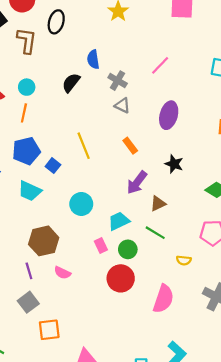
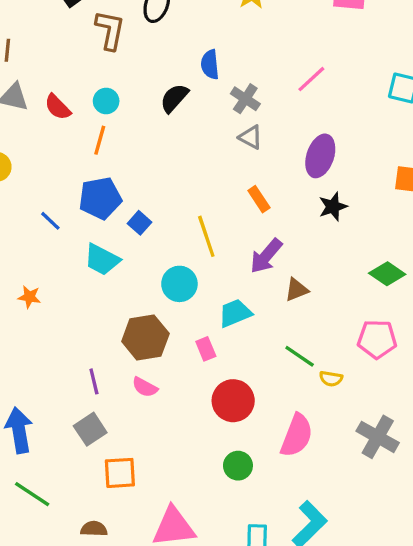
yellow line: (84, 146) -> (206, 236), moved
black star: (174, 164) -> (333, 207), moved, turned 30
green line: (155, 233) -> (300, 356), moved
brown hexagon: (44, 241) -> (145, 338), moved
green circle: (128, 249) -> (238, 466), moved

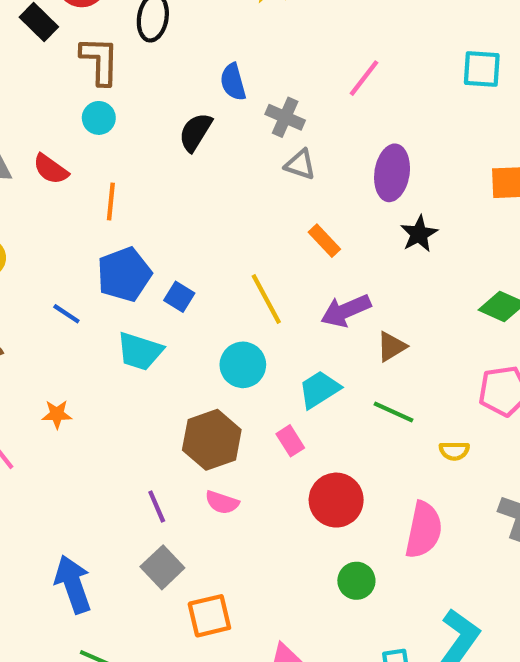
cyan circle: (106, 101) -> (99, 118), moved
purple arrow: (266, 256) -> (346, 311), turned 36
green line: (300, 356) -> (393, 412), moved

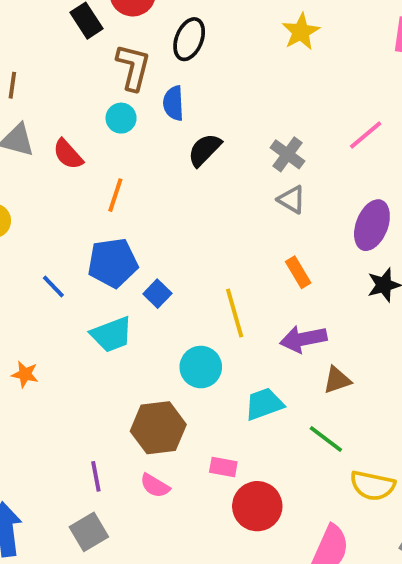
blue semicircle: (233, 82) -> (173, 103), moved
cyan trapezoid: (140, 351) -> (112, 335), turned -51
pink rectangle: (290, 441) -> (223, 467), moved, turned -60
yellow semicircle: (454, 451) -> (373, 486), size x1.6

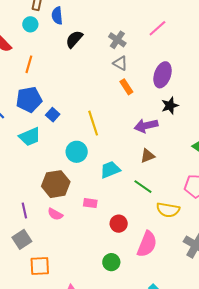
orange rectangle: (298, 272) -> (126, 87), moved
purple arrow: (303, 339) -> (146, 126), moved
red circle: (257, 506) -> (119, 224), moved, size x0.7

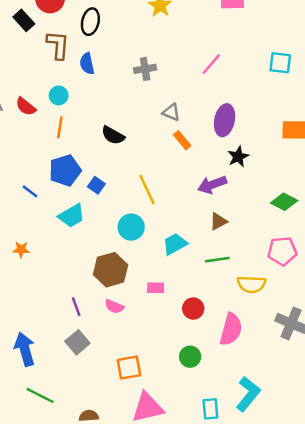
cyan circle: (30, 24) -> (59, 95), moved
black semicircle: (74, 39) -> (113, 135), moved, turned -96
gray cross: (117, 40) -> (145, 69), moved, turned -36
green line: (143, 187) -> (217, 260), turned -36
orange square: (40, 266) -> (129, 368), moved

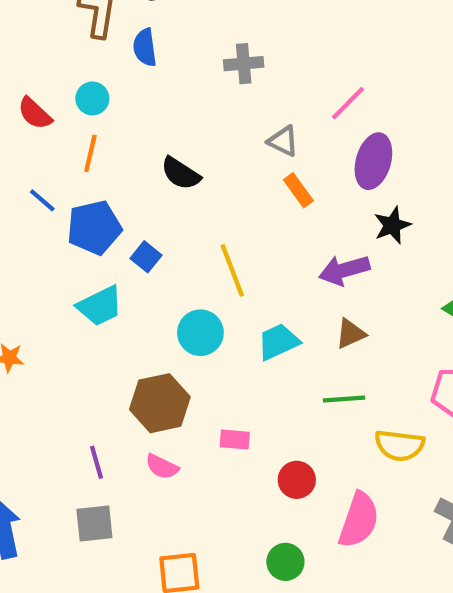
pink line: (211, 64) -> (348, 103), moved
blue line: (30, 191) -> (42, 200), moved
cyan trapezoid: (175, 244) -> (278, 342), moved
gray square: (77, 342) -> (94, 523), turned 30

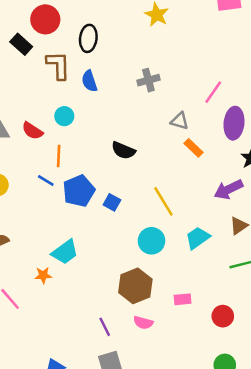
orange line: (90, 153) -> (59, 156), moved
cyan trapezoid: (100, 306) -> (65, 252), moved

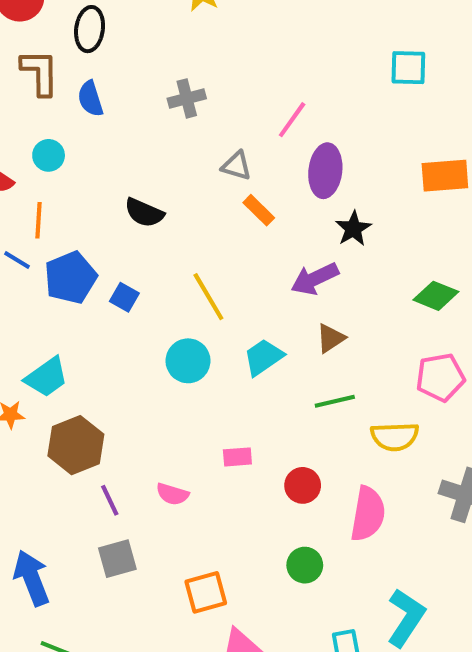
brown hexagon: (135, 286) -> (76, 445), moved

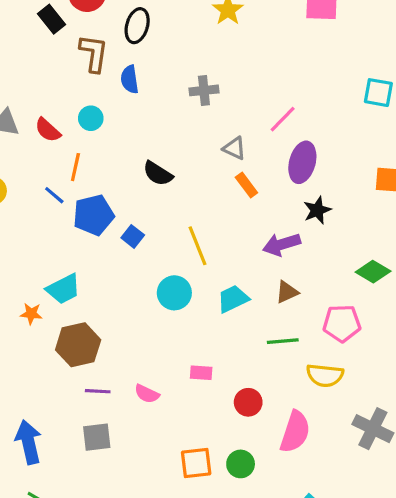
pink pentagon: (440, 377) -> (342, 323), moved
purple line: (110, 500) -> (98, 391), turned -70
orange square: (206, 592) -> (196, 463), moved

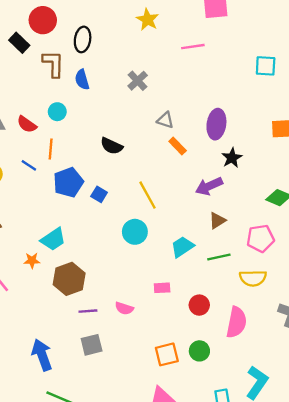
gray cross: (204, 90) -> (138, 81), turned -30
pink line: (283, 119) -> (193, 47), moved, turned 45
blue line: (54, 195) -> (29, 165), moved
cyan trapezoid: (233, 299) -> (182, 247), moved

